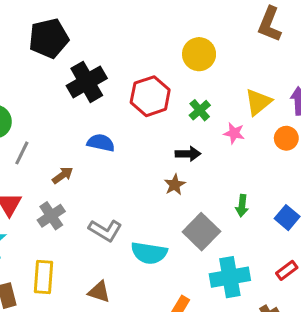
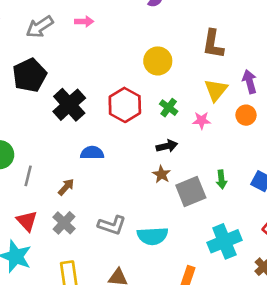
brown L-shape: (270, 24) -> (213, 44), moved
gray square: (201, 232) -> (191, 192), moved, turned 36

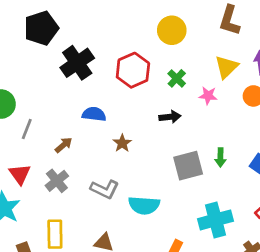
brown star: (161, 174) -> (122, 143), moved

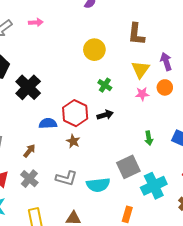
red hexagon: (133, 70) -> (75, 113), moved
pink star: (208, 96) -> (142, 94), moved
gray square: (188, 166) -> (128, 167), moved

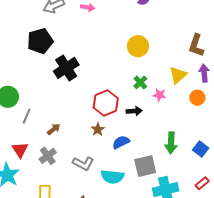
brown L-shape: (136, 34) -> (196, 45), moved
pink star: (142, 94) -> (159, 95), moved
blue semicircle: (48, 123) -> (121, 142), moved, turned -36
green arrow: (149, 138) -> (171, 143), size x1.5

